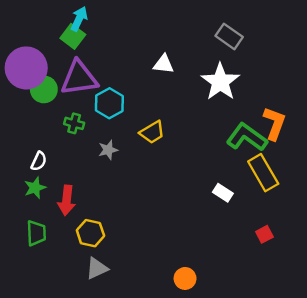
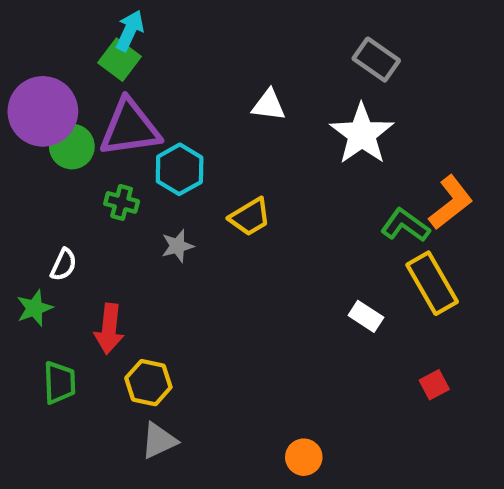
orange L-shape: (275, 123) -> (451, 202), turned 32
green L-shape: (247, 137) -> (405, 225), size x0.7
green star: (35, 188) -> (35, 308), moved

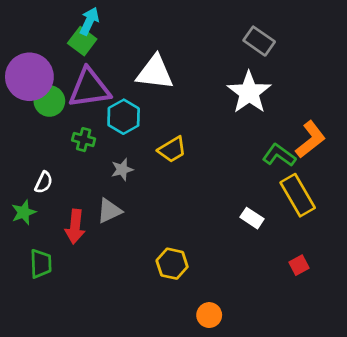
white triangle: (269, 105) -> (155, 72), moved, size x1.6
yellow hexagon: (148, 383) -> (172, 264), moved
gray triangle: (159, 441) -> (109, 211), moved

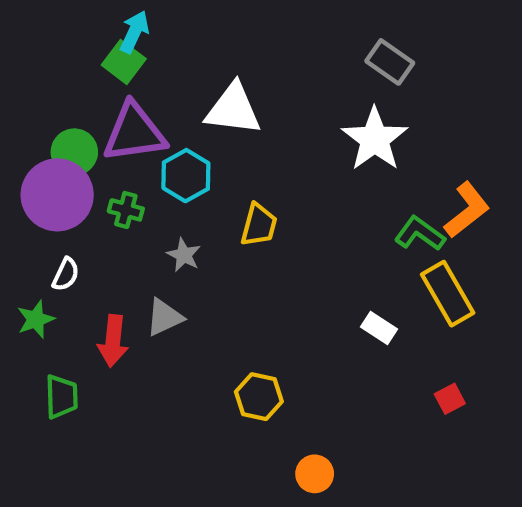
purple circle: (29, 77) -> (57, 195), moved
yellow trapezoid: (172, 150) -> (259, 225), turned -44
gray star: (122, 169) -> (184, 255), turned -30

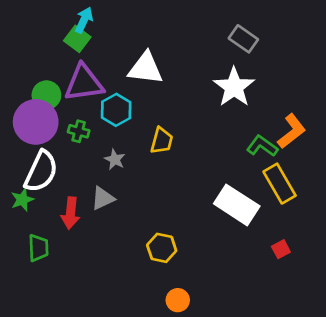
white semicircle: (66, 274) -> (41, 171), size x2.0
white rectangle: (379, 328) -> (237, 205), size x2.0
orange circle: (315, 474) -> (178, 300), moved

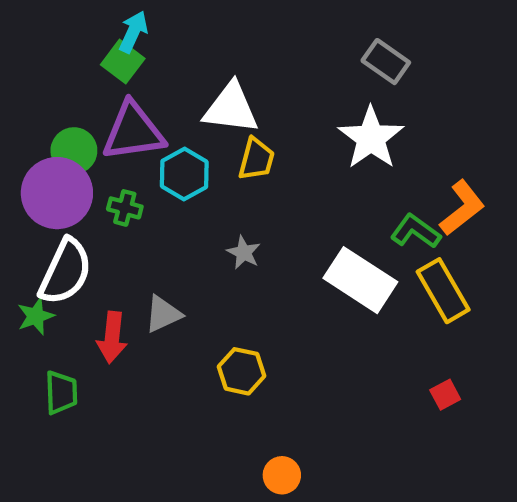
yellow trapezoid: (162, 141) -> (256, 159), moved
gray star: (115, 159) -> (244, 252), moved
white rectangle: (237, 205) -> (360, 280), moved
yellow hexagon: (162, 248) -> (242, 371), moved

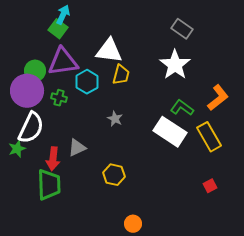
green L-shape: (416, 231) -> (182, 108), moved
green trapezoid: (61, 393) -> (49, 185), moved, size x1.5

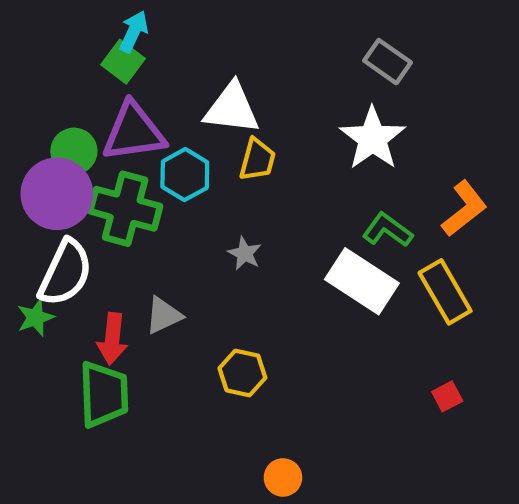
green cross: (59, 98) -> (125, 209), size x2.0

